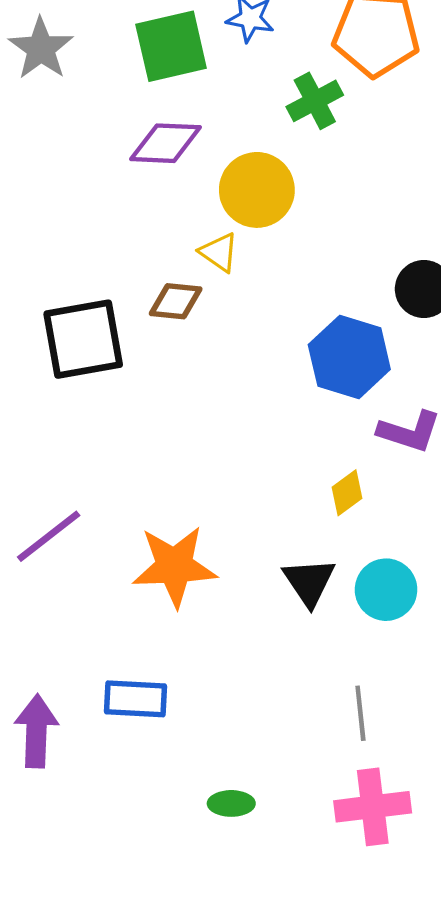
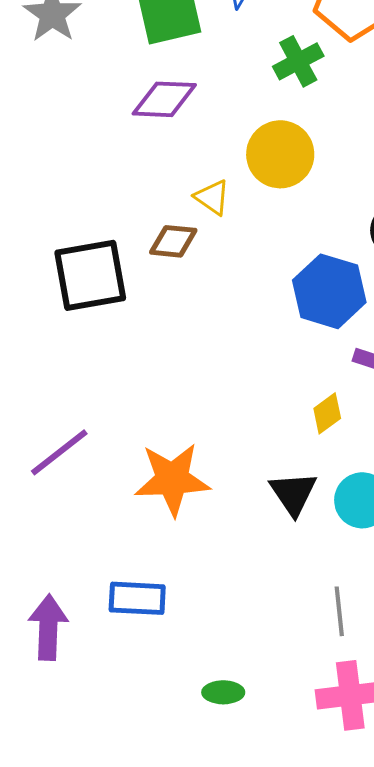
yellow circle: (257, 190) -> (280, 154), moved

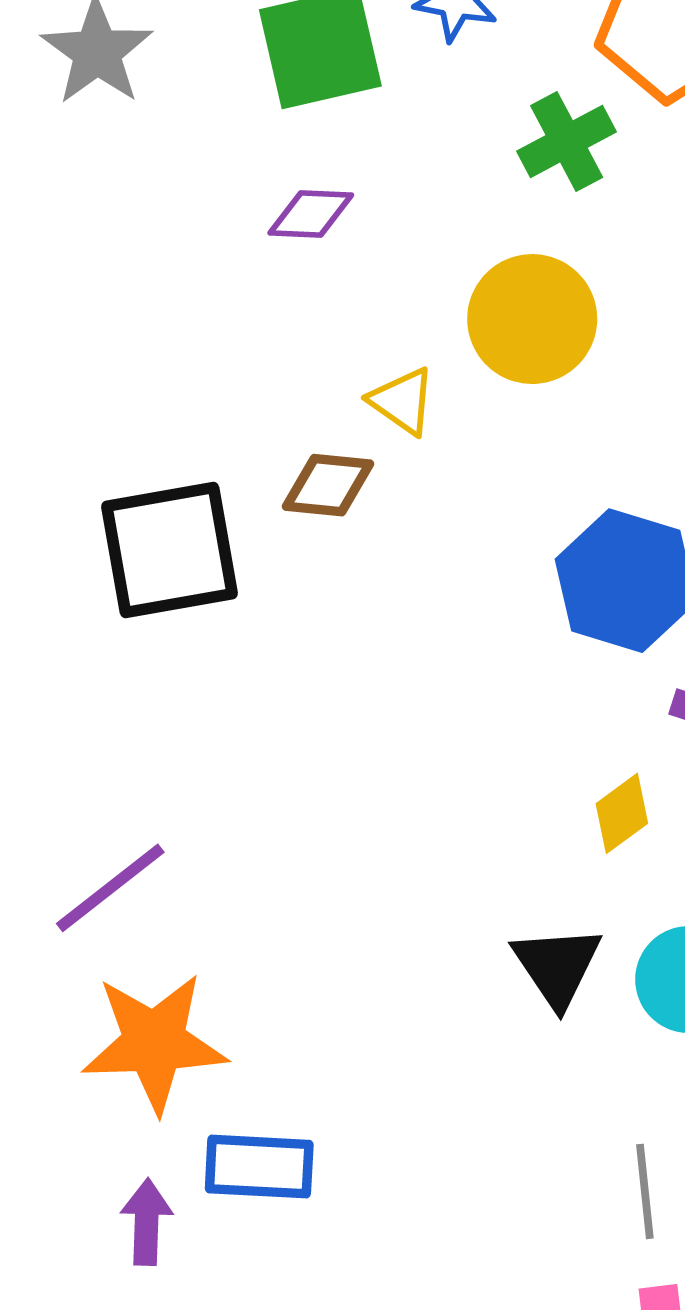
purple diamond: (164, 99) -> (311, 214), size x0.7
orange star: (172, 479) -> (154, 1043), moved
purple arrow: (48, 627) -> (147, 1222), moved, size x0.7

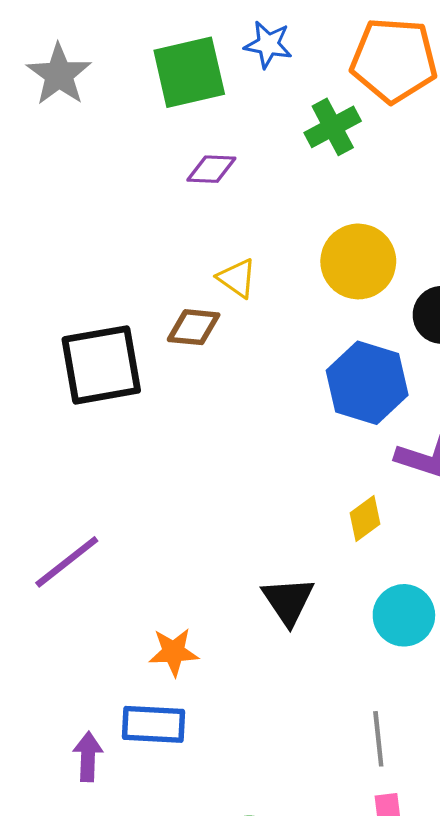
purple diamond: (311, 214) -> (211, 169), moved
yellow circle: (532, 319) -> (358, 261), moved
black triangle: (557, 966) -> (288, 601), moved
orange star: (154, 1043) -> (174, 652), moved, size x0.6

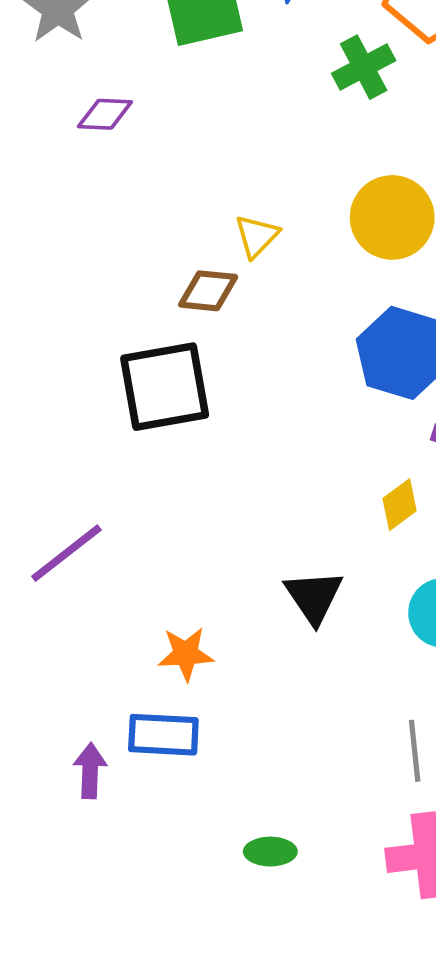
purple diamond: (211, 169) -> (105, 114), moved
yellow triangle: (237, 278) -> (257, 236), turned 39
black square: (101, 365) -> (165, 387), moved

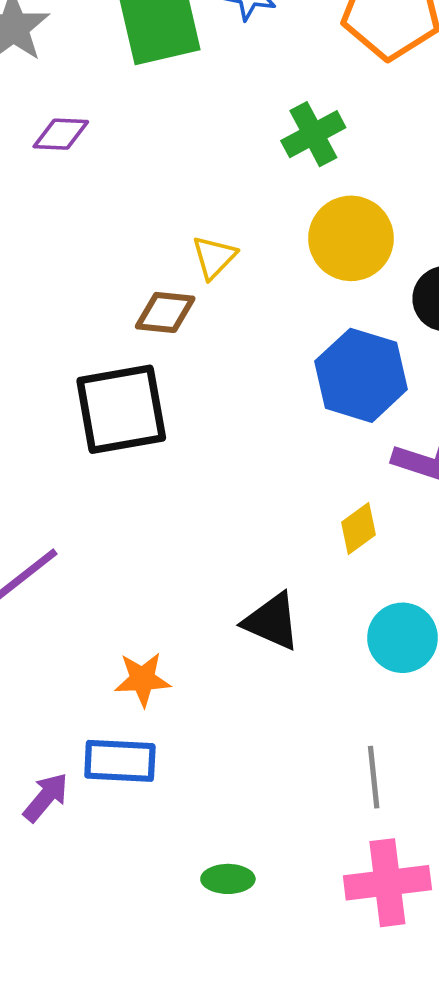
green cross: (364, 67) -> (313, 134), moved
black triangle: (314, 597) -> (272, 621), turned -32
purple arrow: (90, 771) -> (46, 797), turned 38

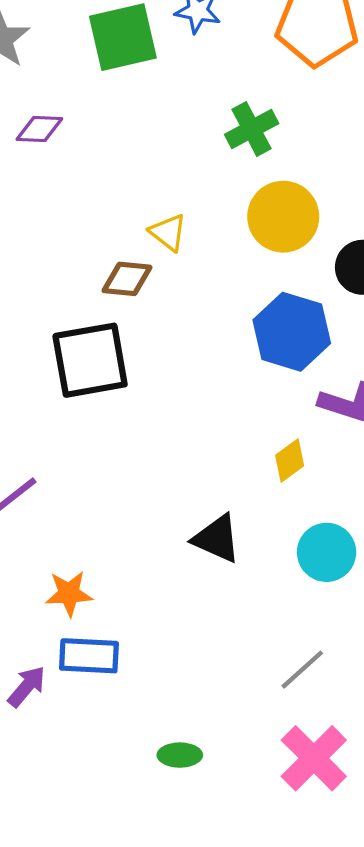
yellow triangle: (214, 257) -> (168, 232), turned -36
orange star: (143, 679) -> (69, 594), moved
gray line: (374, 777) -> (302, 670), turned 54
pink cross: (387, 883) -> (314, 758), turned -38

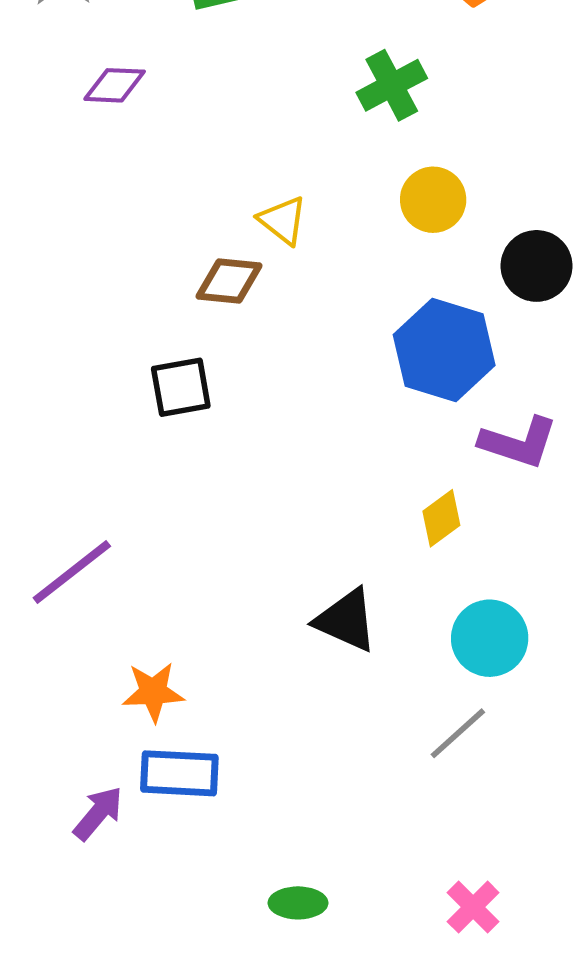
yellow circle: (283, 217) -> (433, 200), size x0.7
black square: (90, 360) -> (181, 387), size x0.6
gray line: (302, 670) -> (458, 733), moved
pink cross: (314, 758) -> (473, 907), size x0.6

